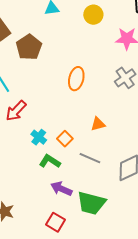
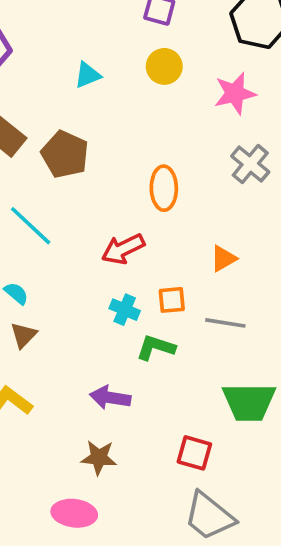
red arrow: (16, 111) -> (123, 249), moved, turned 35
orange square: (65, 139) -> (172, 300), turned -35
purple arrow: (61, 189) -> (110, 398), moved

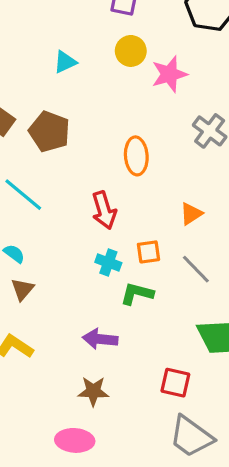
pink star: (235, 93) -> (169, 74), moved
red arrow: (123, 249) -> (104, 210), turned -78
gray line: (225, 323) -> (196, 269), turned 40

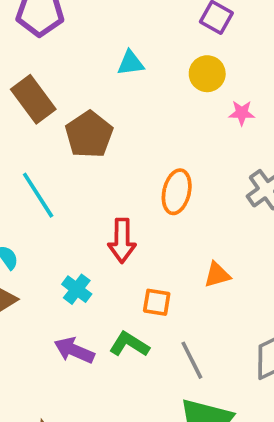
pink star: (169, 74) -> (242, 113), size x0.6
cyan cross: (108, 263) -> (77, 289), moved
gray line: (196, 269) -> (192, 360), moved
purple arrow: (100, 339) -> (74, 350), moved

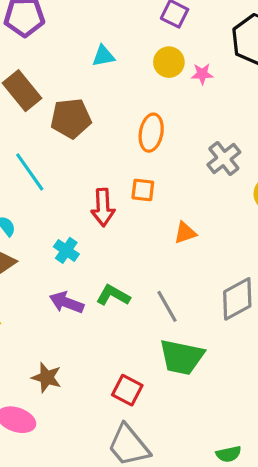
pink star: (242, 113) -> (202, 74), moved
brown pentagon: (89, 135) -> (71, 118), turned 30
orange ellipse: (177, 192) -> (151, 133), moved
orange square: (157, 302) -> (143, 190), moved

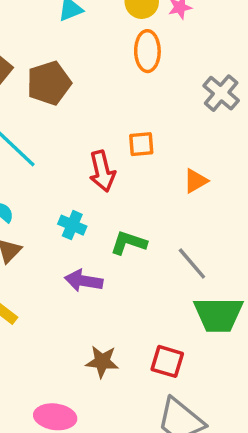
orange ellipse: (151, 133) -> (147, 51), moved
green L-shape: (113, 295) -> (129, 243), moved
brown star: (47, 377) -> (102, 362), moved

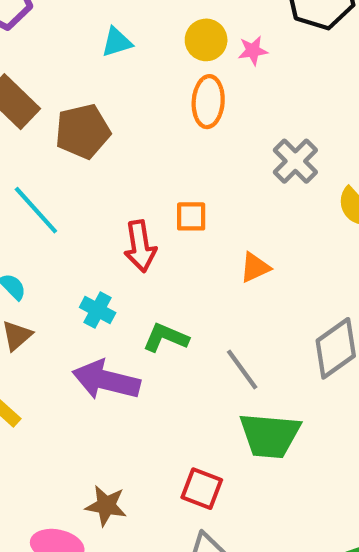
purple arrow: (84, 281) -> (106, 380), size x1.4
brown star: (102, 362) -> (106, 506), moved

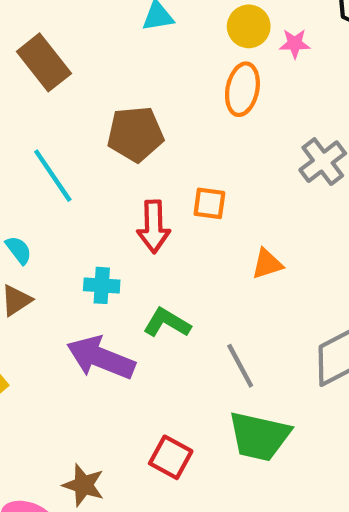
brown pentagon: (83, 131) -> (135, 134), moved
cyan cross: (98, 310) -> (102, 285), turned -32
red square: (202, 489) -> (171, 457), moved

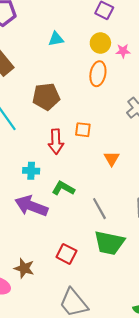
orange triangle: (267, 264) -> (112, 159), turned -42

